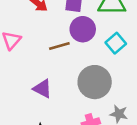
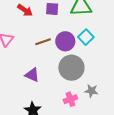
purple circle: (83, 29) -> (65, 41), moved

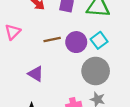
gray circle: (71, 68) -> (96, 71), moved

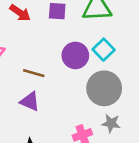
brown line: (52, 39) -> (34, 73), moved, turned 35

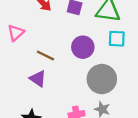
cyan square: (104, 50) -> (117, 39), moved, turned 36

